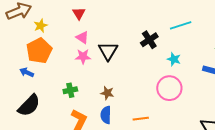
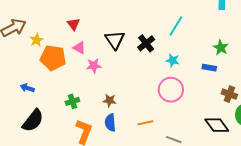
cyan line: (181, 25) -> (176, 26), turned -35
orange pentagon: (39, 51) -> (53, 58), moved, turned -30
black triangle: (108, 51) -> (115, 40), moved
pink star: (83, 56) -> (94, 66), moved

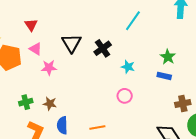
cyan line: (176, 26) -> (133, 21), moved
green star: (221, 48) -> (168, 57), moved
pink circle: (171, 90) -> (125, 96), size x0.6
brown cross: (229, 94) -> (183, 104), turned -35
brown star: (110, 101) -> (50, 104), moved

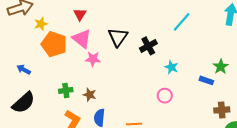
pink triangle: (36, 49) -> (82, 39), size x1.5
green star: (168, 57) -> (221, 67), moved

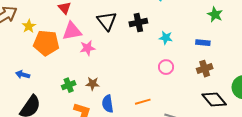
pink triangle: (82, 39) -> (72, 31), turned -35
black cross: (148, 46) -> (138, 23), turned 30
green star: (221, 67) -> (215, 15), moved
brown cross: (222, 110) -> (205, 69), moved

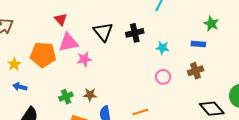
yellow star: (29, 26) -> (14, 64), moved
blue rectangle: (203, 43) -> (198, 44), moved
brown cross: (205, 69) -> (196, 71), moved

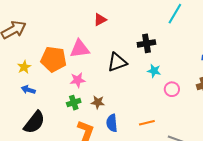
red triangle: (61, 19) -> (100, 20), moved, turned 40
black triangle: (103, 32) -> (117, 62), moved, turned 45
cyan star: (162, 48) -> (154, 71), moved
pink star: (84, 59) -> (78, 80), moved

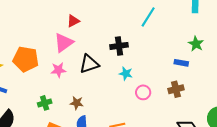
pink triangle: (80, 49) -> (64, 43), moved, turned -30
pink star: (78, 80) -> (58, 70), moved
brown star: (98, 102) -> (77, 103), moved

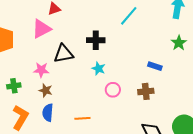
green star: (196, 44) -> (179, 43), moved
pink star: (58, 70) -> (41, 70), moved

